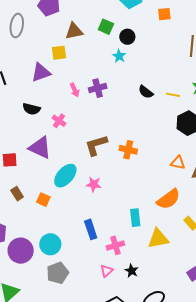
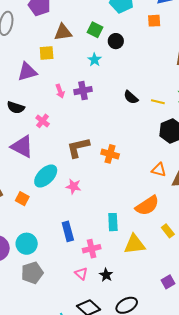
cyan star: (119, 56) -> (94, 60), moved
pink triangle: (107, 271) -> (81, 274), turned -40

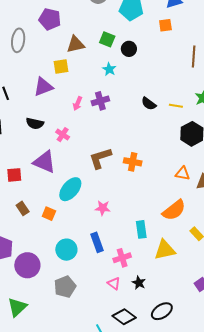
pink arrow: (60, 91) -> (78, 103), turned 48
pink star: (74, 186) -> (103, 208), moved
cyan circle: (27, 244) -> (66, 250), moved

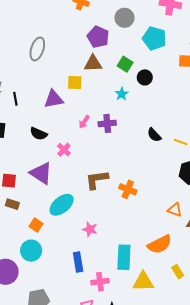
purple pentagon: (50, 19) -> (98, 37), moved
brown rectangle: (23, 208) -> (12, 204), moved, turned -48
cyan rectangle: (141, 229) -> (124, 257), size x1.4
cyan circle: (66, 250) -> (31, 251), moved

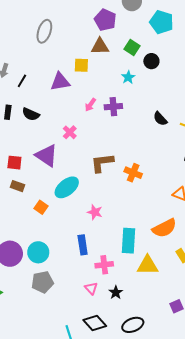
black line: (15, 99) -> (22, 81), turned 40
black semicircle: (39, 134) -> (31, 114), moved
cyan circle: (31, 251) -> (38, 252), moved

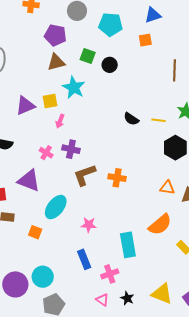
yellow square: (81, 65) -> (50, 101), moved
cyan star: (128, 77) -> (74, 88), moved, size x1.6
purple cross: (113, 107) -> (71, 149), moved, turned 30
yellow triangle: (147, 265) -> (162, 294), moved, turned 35

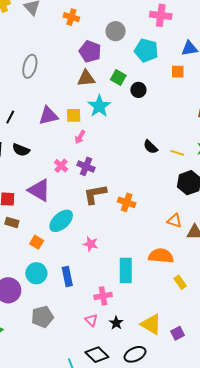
orange semicircle: (160, 225) -> (161, 256), turned -145
blue rectangle: (84, 259) -> (67, 276), moved
cyan circle: (43, 277) -> (36, 273), moved

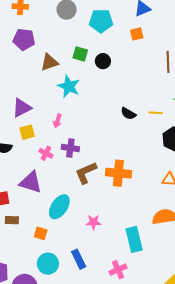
purple pentagon: (90, 51) -> (24, 39), moved
yellow square: (74, 115) -> (27, 132), moved
orange cross: (127, 202) -> (118, 173), size x1.4

